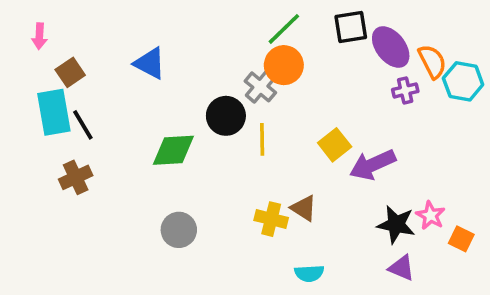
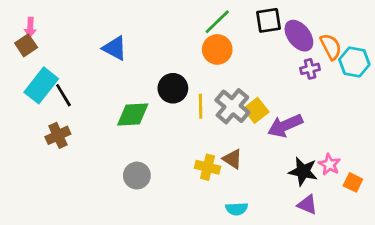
brown square: (70, 72) -> (26, 45), moved
gray cross: (260, 87) -> (232, 106), moved, size x1.4
cyan rectangle: (54, 112) -> (41, 85), turned 48

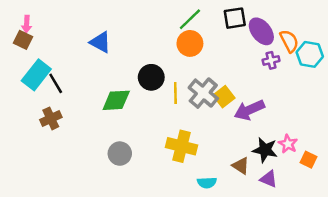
brown square: (26, 45) -> (23, 40), turned -30
brown triangle: (232, 159) -> (241, 166), moved
yellow cross: (208, 167) -> (181, 146), size x1.4

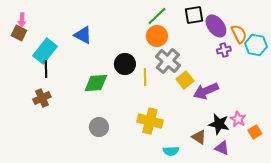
cyan rectangle: (36, 75) -> (45, 51), moved
black line: (56, 83) -> (46, 69), turned 30
gray cross: (203, 93) -> (168, 61), moved
orange square: (309, 160) -> (255, 132), turned 32

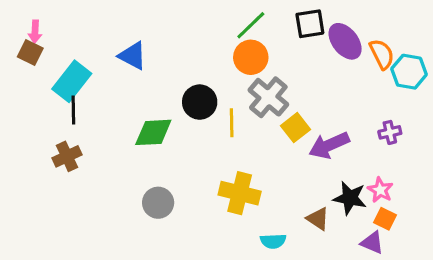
purple cross: (224, 50) -> (390, 132), moved
orange square: (255, 132) -> (385, 219), moved, turned -32
purple triangle: (222, 148) -> (372, 243), moved

